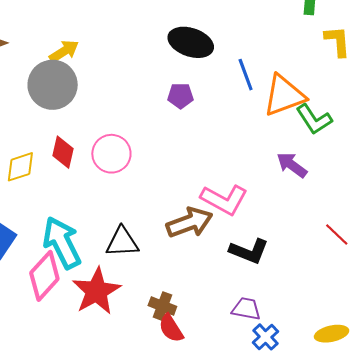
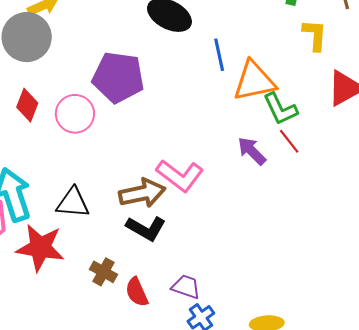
purple pentagon: (181, 96) -> (118, 77), moved, size x2.0
red line: (337, 234) -> (289, 141), moved
black L-shape: (249, 251) -> (146, 228), moved
red star: (96, 291) -> (40, 248), turned 30
red semicircle: (171, 328) -> (137, 292), moved

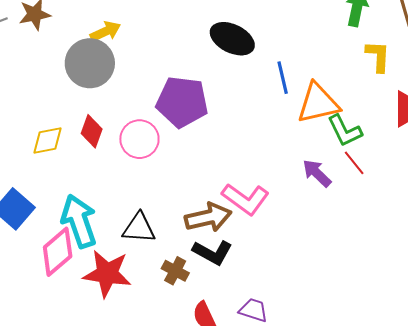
brown cross: (103, 272) -> (175, 271), moved

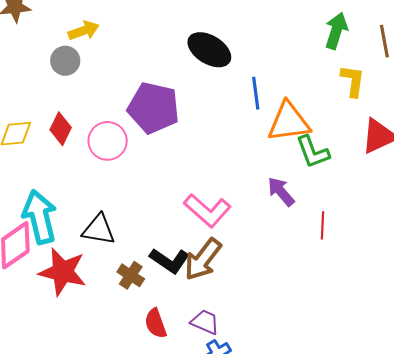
gray circle: (90, 63) -> (65, 61), size x0.6
red line: (354, 163) -> (322, 225), moved, turned 36
brown arrow: (208, 217) -> (203, 259), moved, turned 135

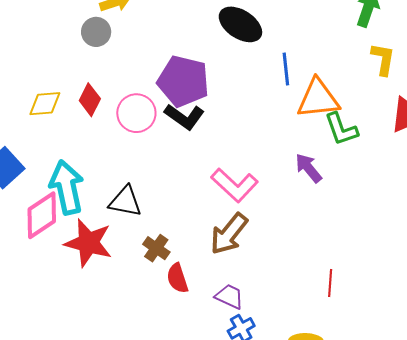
red line: (322, 225) -> (330, 283), moved
black L-shape: (170, 261) -> (184, 117), moved
red semicircle: (156, 323) -> (177, 278), moved

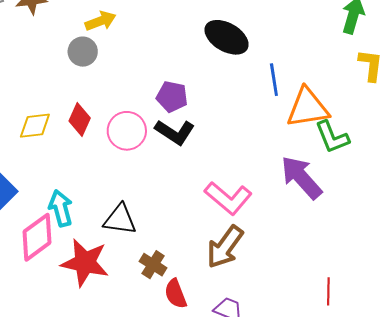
purple pentagon: (183, 81) -> (172, 97), size x0.6
purple arrow: (309, 168) -> (301, 177), size x1.5
cyan arrow: (67, 187) -> (61, 208), size x0.7

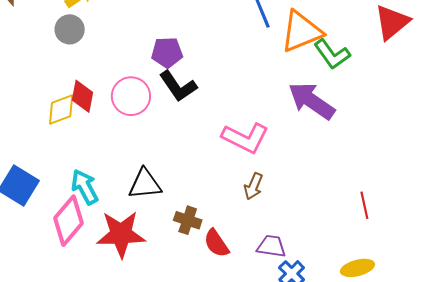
yellow diamond: (35, 126) -> (61, 110), moved
black L-shape: (175, 132) -> (178, 86), turned 36
brown arrow: (225, 247) -> (253, 186), size x0.6

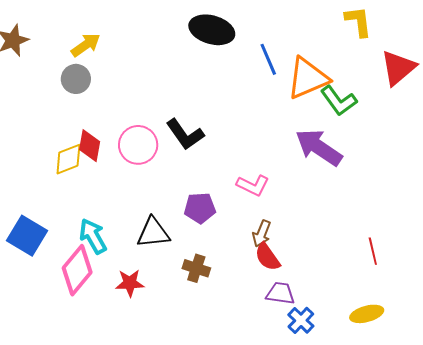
purple pentagon: (167, 52) -> (200, 208), moved
pink L-shape: (245, 138) -> (253, 185), size x0.7
red star: (121, 234) -> (130, 283), size x0.6
red semicircle: (216, 243) -> (267, 257), moved

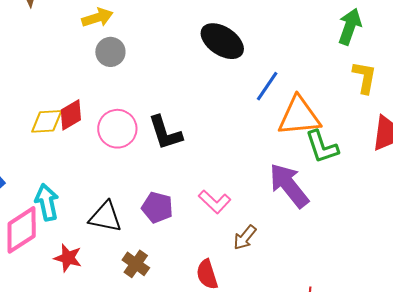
blue line: (268, 59) -> (267, 86), turned 40
gray circle: (76, 79) -> (110, 52), moved
red diamond: (90, 146) -> (71, 115), turned 32
brown arrow: (262, 233) -> (245, 238), moved

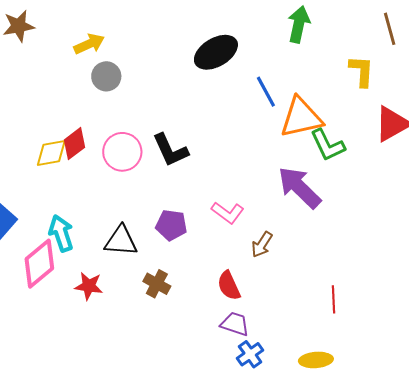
green arrow: (350, 27) -> (299, 24), moved
black ellipse: (222, 41) -> (216, 52), turned -57
blue line: (267, 86) -> (266, 92), turned -56

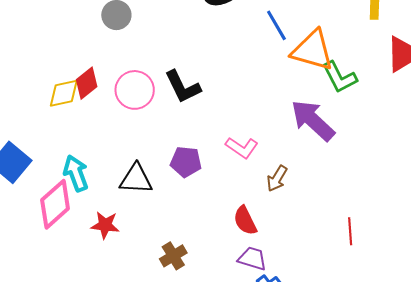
orange triangle: (301, 117) -> (313, 50), turned 30
brown cross: (157, 284) -> (173, 256), moved, turned 32

